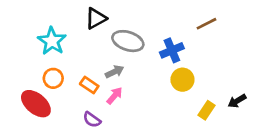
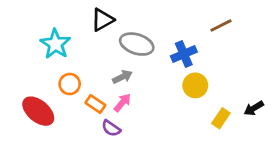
orange circle: (53, 78) -> (70, 84), moved
orange rectangle: (89, 85) -> (95, 104), moved
purple semicircle: (92, 120) -> (111, 128), moved

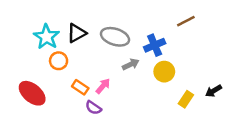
black triangle: (102, 20) -> (77, 33), moved
gray arrow: (122, 77) -> (131, 64), moved
orange circle: (70, 84) -> (59, 61), moved

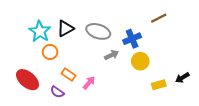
pink arrow: (103, 86) -> (89, 83), moved
yellow rectangle: (186, 99) -> (159, 85), turned 40
purple semicircle: (93, 108) -> (57, 92), moved

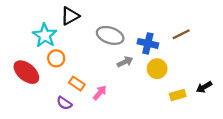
brown line: (159, 18) -> (181, 34), moved
black triangle: (65, 28) -> (70, 16), moved
blue cross: (132, 39) -> (148, 43), turned 36
red ellipse: (27, 80) -> (26, 72), moved

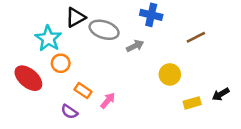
gray ellipse: (110, 35) -> (104, 30), moved
blue cross: (148, 43) -> (151, 15), moved
gray arrow: (125, 62) -> (135, 46), moved

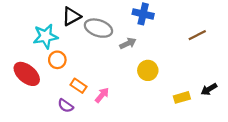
brown line: (196, 37) -> (197, 35), moved
cyan star: (48, 38) -> (46, 36), turned 30
yellow circle: (170, 74) -> (148, 70), moved

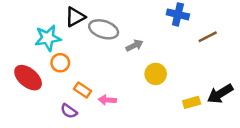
blue cross: (143, 14) -> (178, 14), moved
black arrow: (209, 89) -> (220, 94), size x1.5
pink arrow: (102, 95) -> (107, 100), turned -126

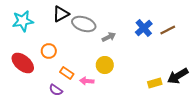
blue cross: (178, 14) -> (144, 28), moved, turned 36
cyan star: (48, 38) -> (23, 21), moved
yellow circle: (156, 74) -> (105, 65), moved

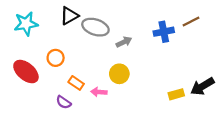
blue cross: (144, 28) -> (164, 32), turned 30
brown line: (168, 30) -> (191, 21), moved

